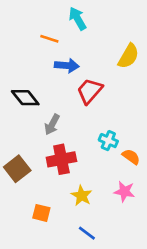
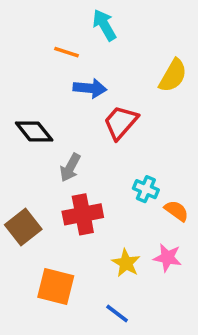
yellow star: (82, 196) -> (126, 263), moved
orange square: (41, 213) -> (56, 286), size x1.5

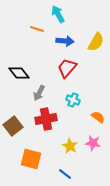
blue arrow: (90, 88) -> (65, 41), moved
cyan cross: (146, 189) -> (73, 100), moved

